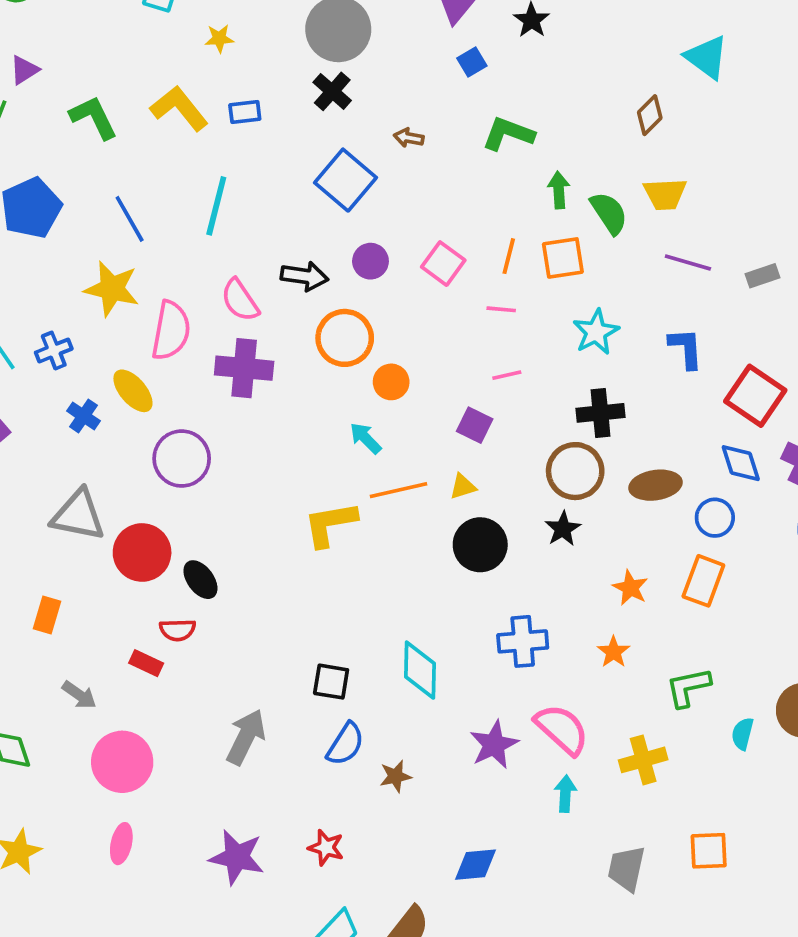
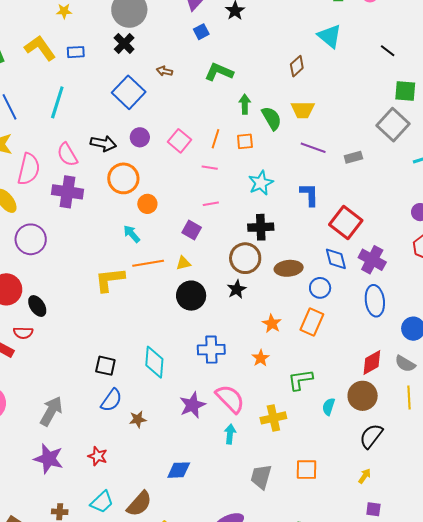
orange square: (563, 258) -> (245, 141), size x0.7
gray arrow: (246, 737) -> (51, 411), moved

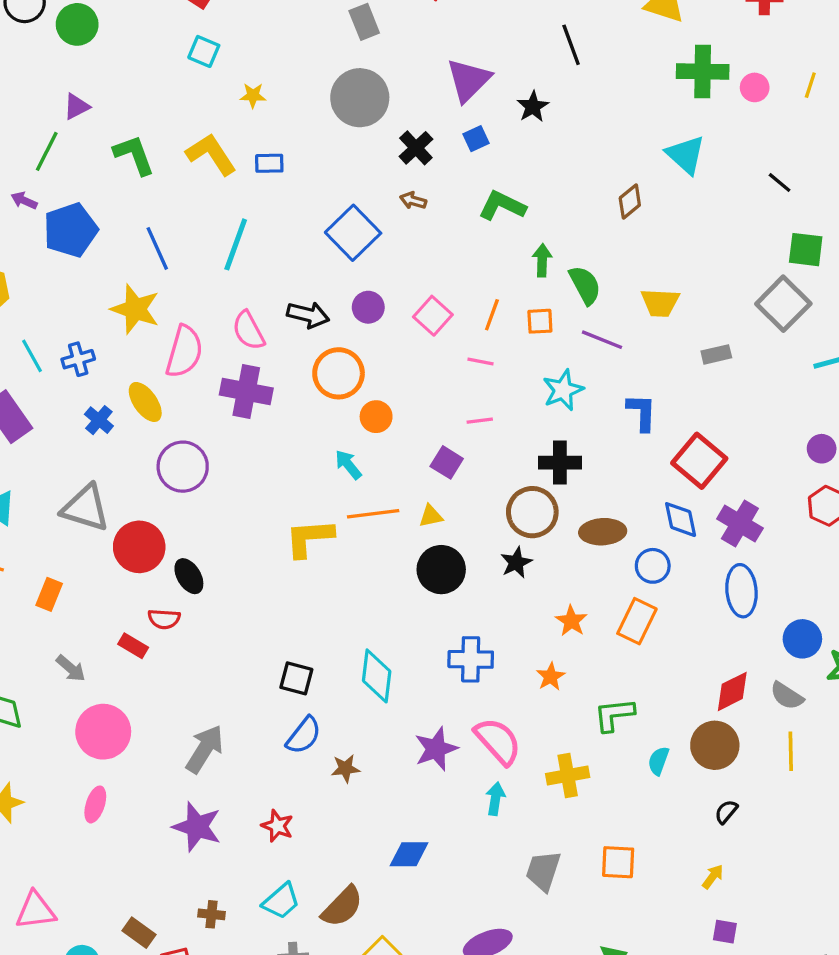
black cross: (124, 43) -> (416, 148), moved
yellow trapezoid: (303, 110) -> (660, 303), moved
purple line: (313, 148) -> (602, 340), moved
black semicircle: (371, 436) -> (726, 812), size x0.6

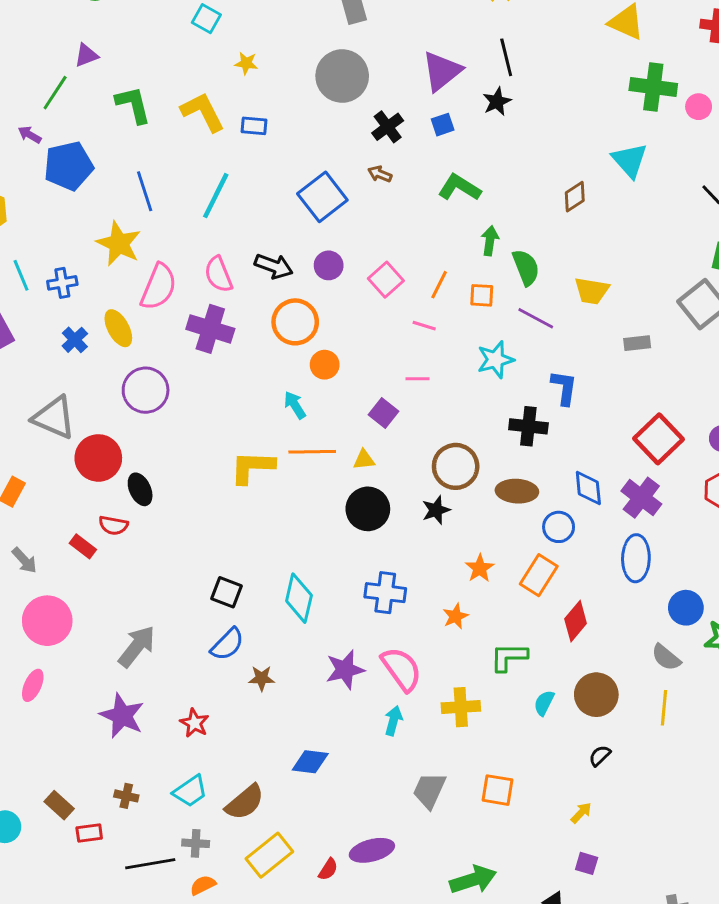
black line: (571, 45) -> (506, 57), moved
red square: (699, 461) -> (659, 439), moved
black cross: (560, 463) -> (528, 426), moved
red diamond: (732, 691) -> (576, 621), moved, turned -30

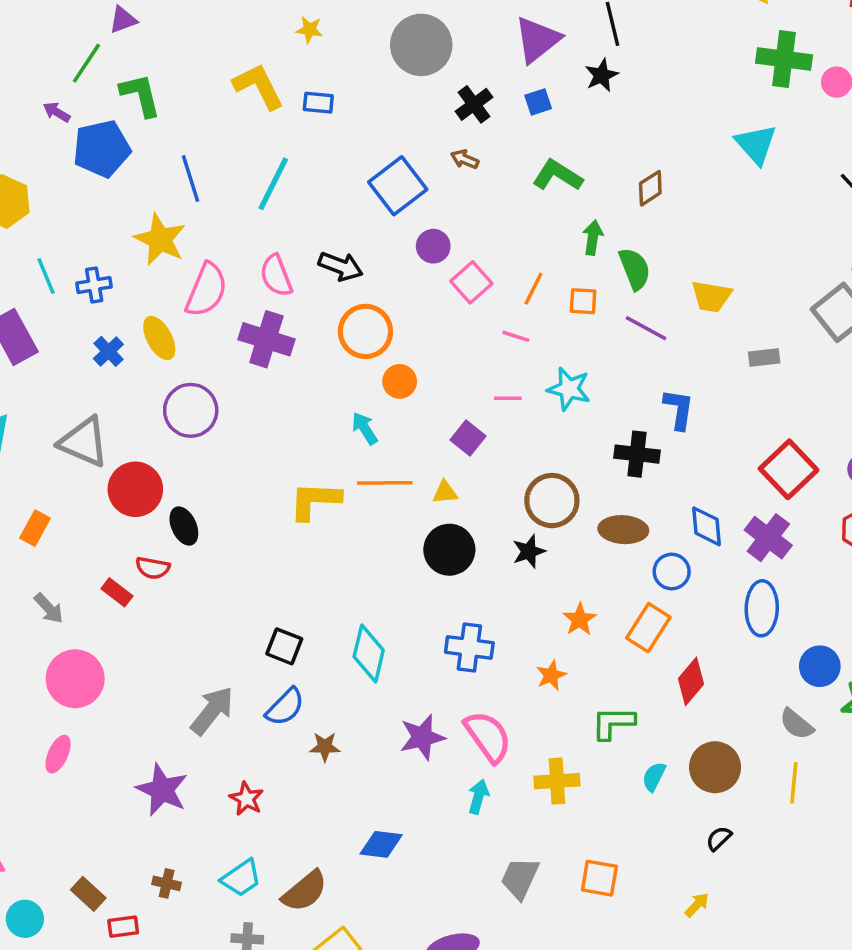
green L-shape: (133, 105) -> (140, 95), moved
brown diamond: (575, 197) -> (650, 188), moved
purple circle: (329, 265) -> (433, 246), moved
cyan star: (495, 360) -> (569, 389), moved, turned 30
gray arrow: (137, 647) -> (212, 711), moved

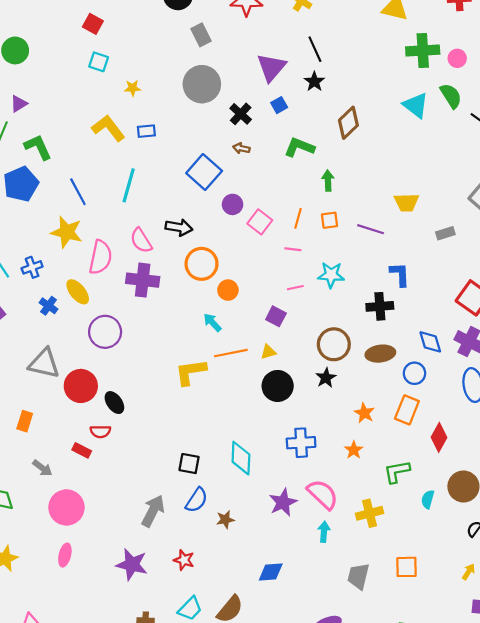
brown diamond: (650, 188) -> (348, 123), moved, size x1.4
green semicircle: (635, 269) -> (451, 96), moved

